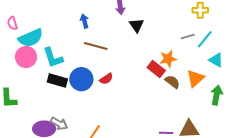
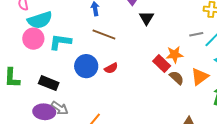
cyan L-shape: (53, 58) -> (60, 42), turned 110
black rectangle: (57, 81) -> (49, 83), moved

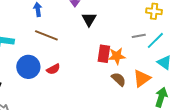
red rectangle: (162, 63) -> (104, 54), moved, turned 54

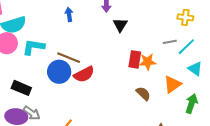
brown line: (46, 35) -> (69, 58), moved
red semicircle: (53, 69) -> (84, 74), size x1.5
brown semicircle: (119, 79) -> (143, 94), moved

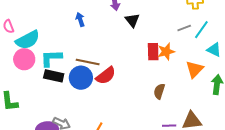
black rectangle: (21, 88) -> (54, 76), moved
brown semicircle: (143, 94) -> (159, 91), moved, turned -105

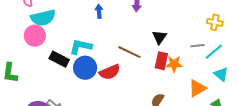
black triangle: (132, 20) -> (159, 37), moved
cyan L-shape: (51, 58) -> (81, 47), moved
brown line: (88, 62) -> (129, 52), moved

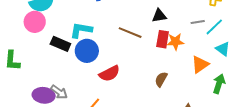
black triangle: (159, 37) -> (159, 16), turned 49
red semicircle: (110, 72) -> (109, 73), moved

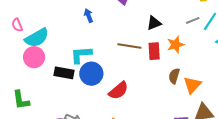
red rectangle: (163, 39) -> (154, 51), moved
orange triangle: (200, 65) -> (192, 85), moved
brown semicircle: (161, 79) -> (174, 76), moved

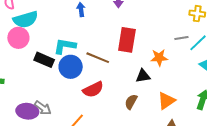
black triangle: (154, 23) -> (143, 76), moved
brown line: (129, 46) -> (98, 58), moved
red rectangle: (154, 51) -> (127, 40), moved, size x1.4
brown semicircle: (174, 76) -> (131, 102), moved

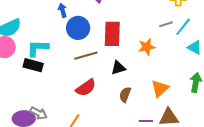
cyan L-shape: (65, 46) -> (38, 48), moved
brown line: (98, 58) -> (86, 56), turned -30
blue circle: (71, 67) -> (78, 28), moved
black triangle: (143, 76) -> (118, 68), moved

